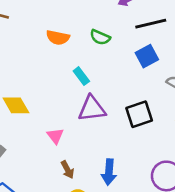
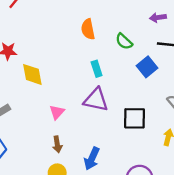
orange semicircle: (58, 38) -> (88, 29), turned 48
blue square: (147, 56) -> (147, 67), moved, turned -30

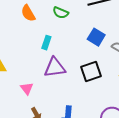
blue square: (147, 67) -> (96, 37), moved
cyan rectangle: (97, 69) -> (46, 43), turned 56

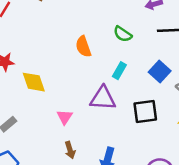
orange semicircle: (28, 13) -> (83, 47), moved
cyan rectangle: (46, 43) -> (119, 71), moved

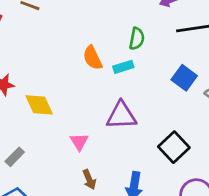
green semicircle: (123, 34) -> (137, 39), turned -108
cyan rectangle: (119, 71) -> (123, 67), moved, turned 49
black square: (145, 111) -> (174, 147), moved, turned -30

